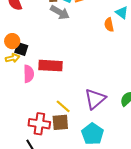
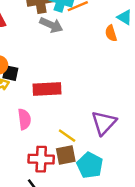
pink semicircle: (29, 74) -> (24, 119), moved
cyan pentagon: (93, 134) -> (90, 165), moved

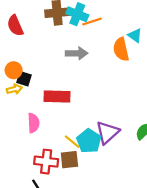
gray arrow: (51, 25) -> (77, 53), moved, turned -30
orange semicircle: (111, 33) -> (121, 49), size x1.5
cyan pentagon: (90, 165) -> (89, 141), moved

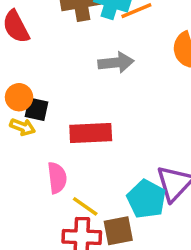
yellow arrow: (14, 89) -> (23, 127), turned 40
yellow line: (72, 142) -> (85, 206), moved

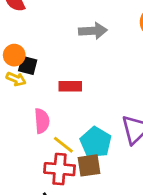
red rectangle: (91, 133) -> (70, 86), size x0.7
cyan pentagon: (146, 199) -> (96, 142), moved

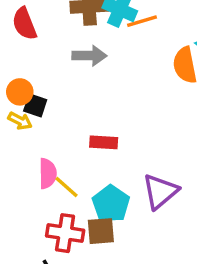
gray arrow: (93, 31) -> (89, 56), moved
red rectangle: (70, 86) -> (104, 142), moved
yellow line: (63, 145) -> (66, 187), moved

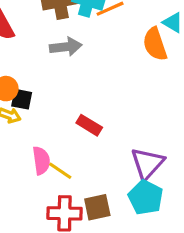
red rectangle: (104, 142) -> (89, 125), turned 35
cyan pentagon: (111, 204) -> (146, 197), moved

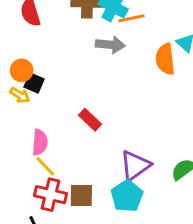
gray arrow: (66, 47) -> (110, 45), moved
yellow line: (60, 171) -> (45, 166), moved

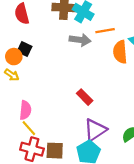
orange line: (131, 18) -> (105, 31), moved
black square: (34, 83) -> (24, 49), moved
red rectangle: (90, 120) -> (85, 97), moved

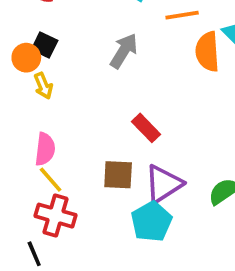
gray arrow: (80, 40) -> (124, 51), moved, turned -66
yellow arrow: (12, 75) -> (43, 86), moved, turned 32
brown square: (55, 151) -> (118, 175), moved

